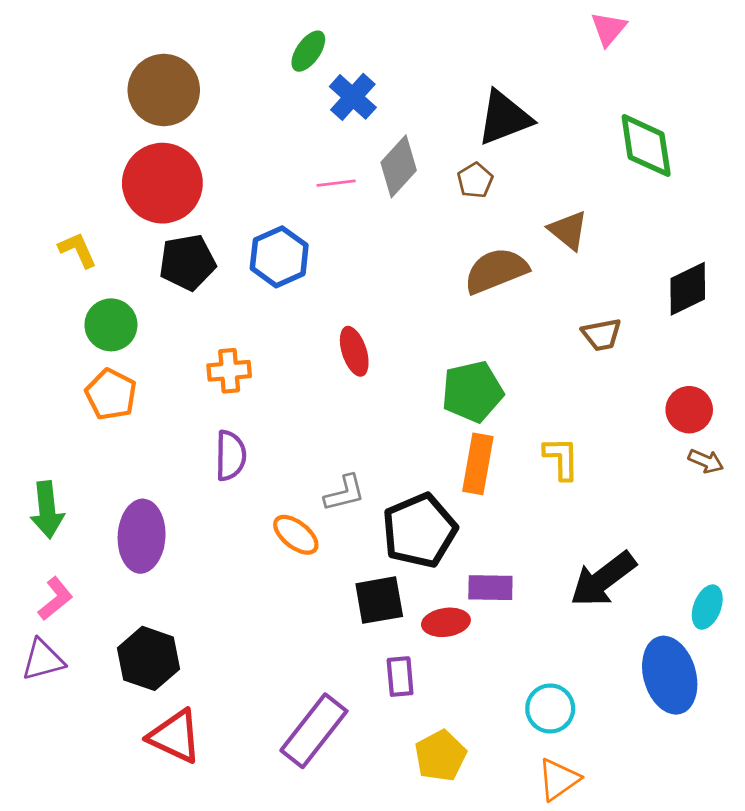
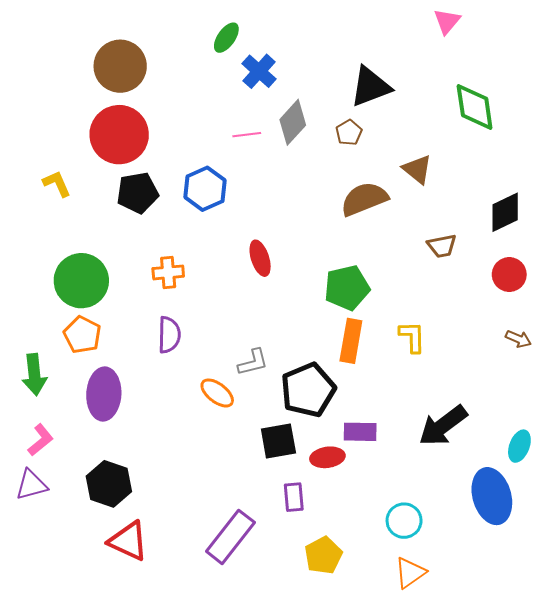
green circle: (111, 325) -> (81, 281), moved, size x1.4
orange pentagon: (111, 394) -> (82, 335), moved
red circle: (689, 410) -> (509, 275), moved

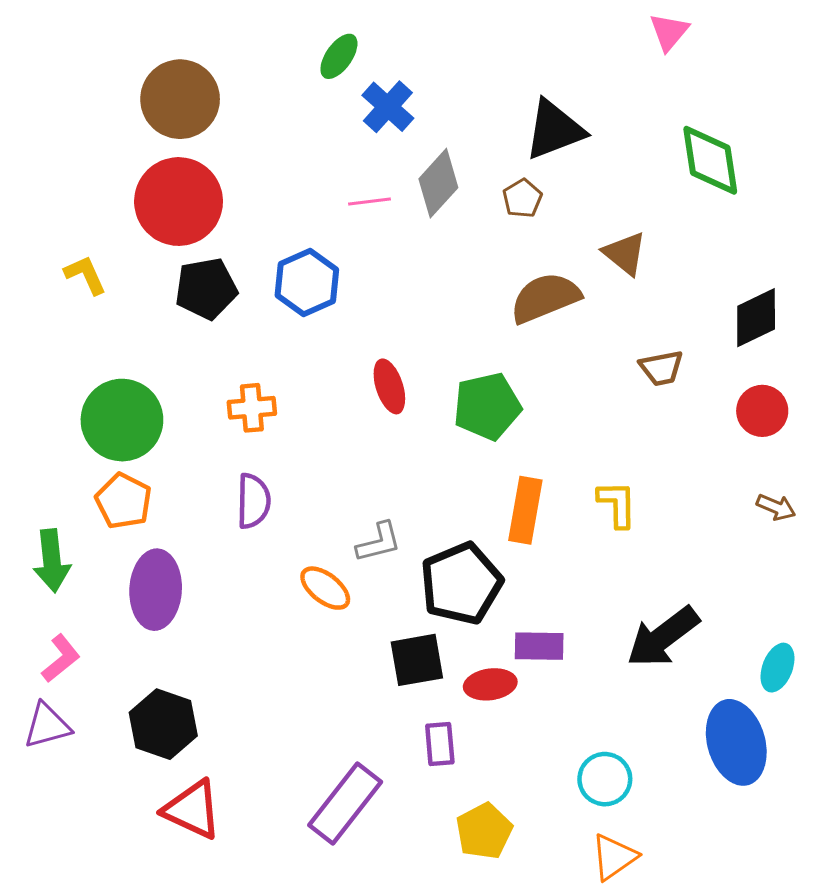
green pentagon: (347, 288) -> (487, 406), moved

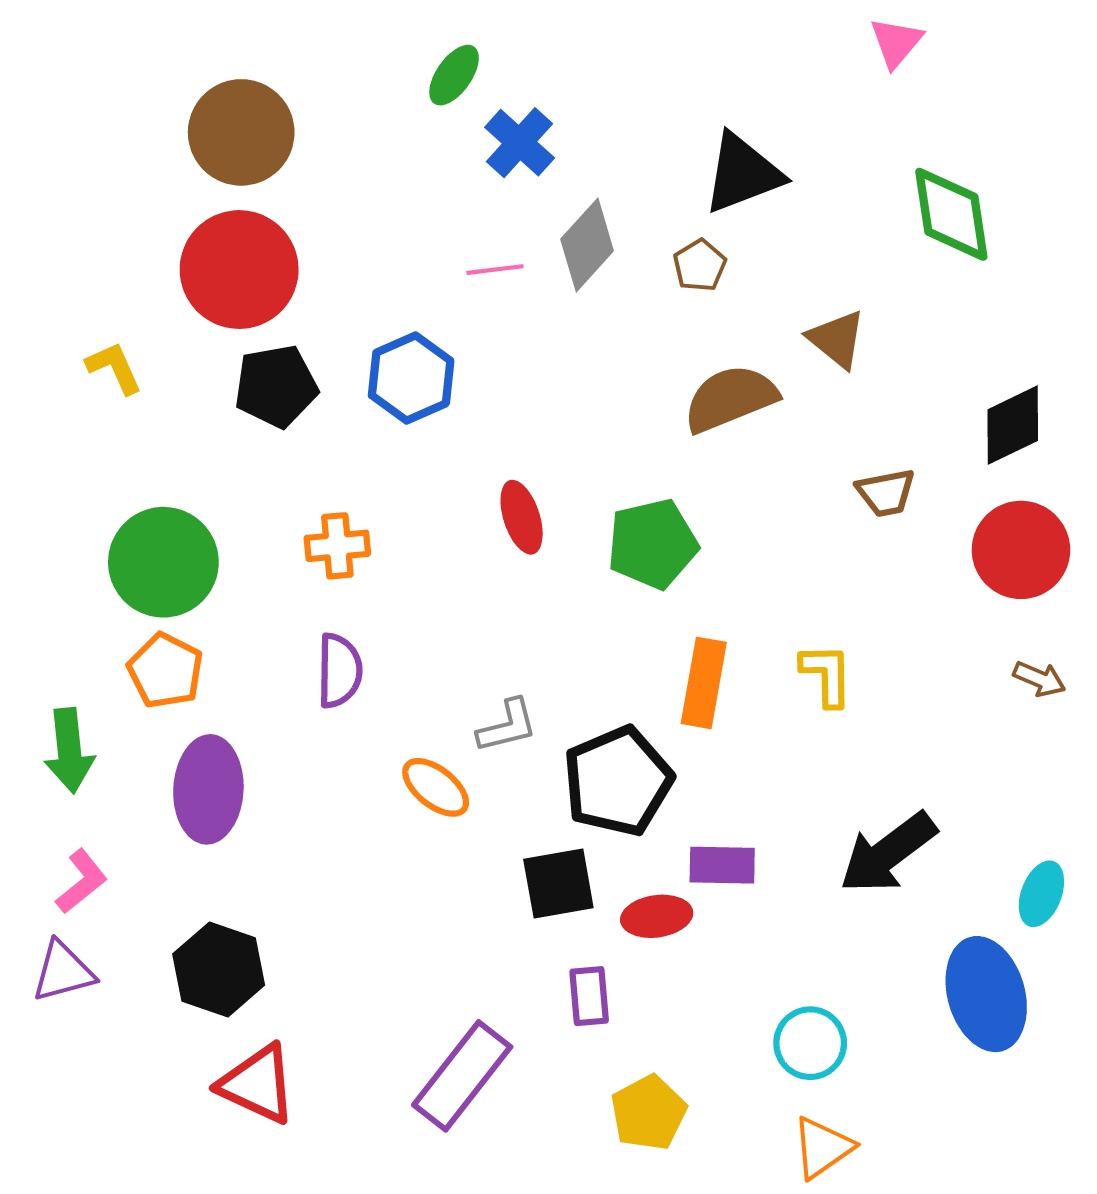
red circle: (762, 411) -> (1021, 550), size x1.4

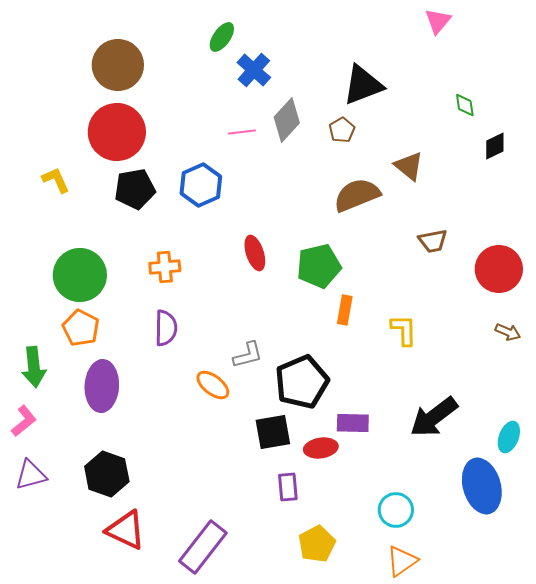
green diamond: (951, 214) -> (465, 105), size x0.5
black diamond: (1013, 425) -> (495, 146), moved, size x0.7
orange rectangle: (704, 683) -> (345, 310), moved, size x0.7
pink L-shape: (82, 881) -> (24, 421), moved
purple rectangle: (462, 1076) -> (203, 547), moved

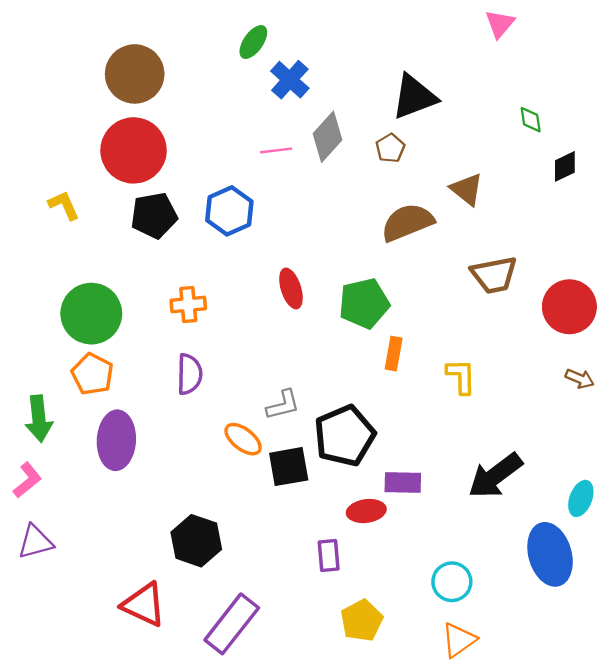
brown trapezoid: (433, 241) -> (494, 275), size x1.4
black square: (273, 432) -> (289, 467), moved
black hexagon: (107, 474) -> (196, 541), moved

